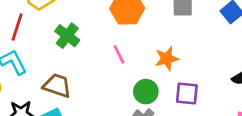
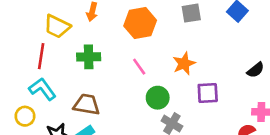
green cross: (67, 36) -> (89, 57), turned -30
green circle: (146, 92) -> (158, 98), moved

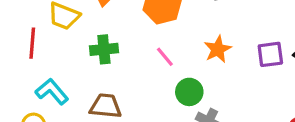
red line: (41, 56) -> (32, 43), moved
purple square: (208, 93) -> (270, 54), moved

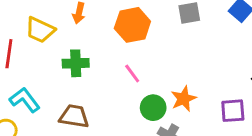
orange star: (218, 49) -> (184, 99), moved
purple square: (270, 54) -> (233, 111), moved

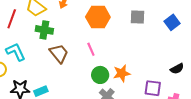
green cross: (76, 63) -> (44, 30), moved
brown trapezoid: (74, 116) -> (59, 53), moved, turned 30

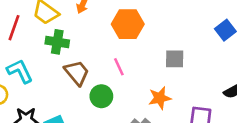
gray square: (137, 17) -> (175, 59), moved
green circle: (100, 75) -> (101, 96), moved

